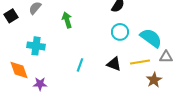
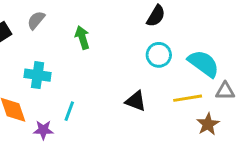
black triangle: (114, 64) -> (136, 101), moved
cyan line: (80, 65) -> (69, 111), moved

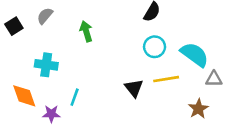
yellow line: (188, 98) -> (166, 79), moved
black triangle: (136, 101) -> (134, 88), turned 30

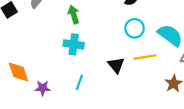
cyan cross: (46, 65) -> (74, 44), moved
cyan line: (75, 97) -> (79, 82), moved

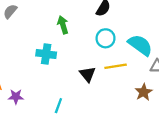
green arrow: (74, 15) -> (63, 25), moved
cyan line: (79, 82) -> (58, 106), moved

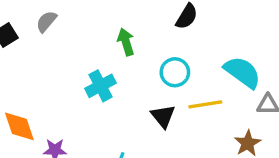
cyan circle: (105, 38) -> (175, 72), moved
cyan cross: (46, 54) -> (101, 86), turned -36

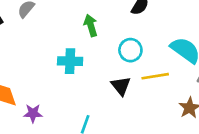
cyan cross: (101, 86) -> (70, 61), turned 30

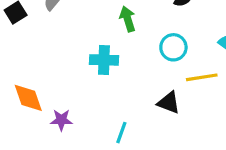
black triangle: (121, 86) -> (169, 103), moved, turned -30

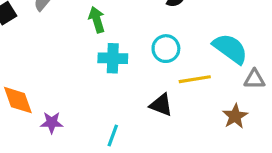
green arrow: (128, 19) -> (97, 20), moved
cyan cross: (104, 60) -> (113, 58), moved

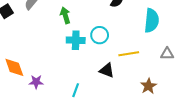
cyan circle: (166, 49) -> (100, 35), moved
cyan semicircle: (230, 49) -> (152, 21), moved, turned 60
brown star: (235, 116) -> (148, 86), moved

